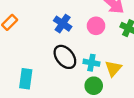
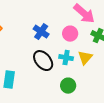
cyan cross: (91, 63) -> (66, 58), moved
yellow triangle: (113, 68) -> (85, 58), moved

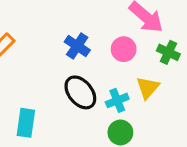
cyan cross: (66, 58) -> (117, 100), moved, turned -32

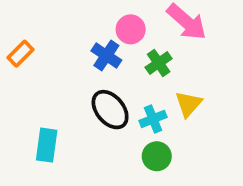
pink circle: (124, 49) -> (131, 29), moved
green cross: (168, 52) -> (159, 63), moved, turned 30

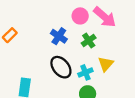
pink circle: (131, 29) -> (80, 16), moved

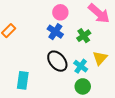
pink circle: (80, 16) -> (60, 12), moved
cyan cross: (85, 72) -> (81, 66), turned -32

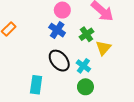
yellow triangle: (100, 58) -> (103, 48), moved
cyan rectangle: (23, 80) -> (36, 85), moved

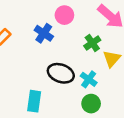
blue cross: (57, 30) -> (44, 33), moved
black ellipse: (59, 61) -> (61, 73), turned -30

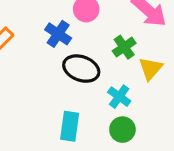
black ellipse: (61, 73) -> (81, 69), moved
cyan rectangle: (34, 101) -> (70, 126), moved

